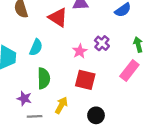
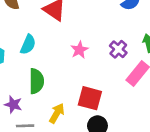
purple cross: (102, 43) -> (118, 49), moved
red square: (85, 80) -> (90, 98), moved

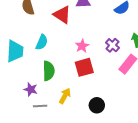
red square: (90, 98) -> (84, 67), moved, turned -30

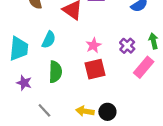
purple star: (31, 89) -> (24, 83), moved
yellow arrow: (65, 96) -> (85, 111), moved, turned -112
gray line: (40, 106) -> (44, 110), turned 48

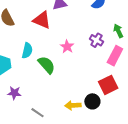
red square: (95, 69) -> (108, 85), moved
green semicircle: (55, 72) -> (47, 65), moved, turned -30

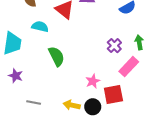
pink star: (67, 47) -> (93, 81), moved
cyan semicircle: (27, 51) -> (40, 27), moved, turned -105
gray line: (38, 113) -> (34, 103), turned -40

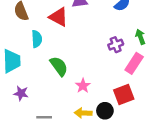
cyan semicircle: (40, 27) -> (37, 39), turned 84
purple cross: (114, 46) -> (116, 45), turned 32
pink star: (93, 81) -> (83, 86), moved

